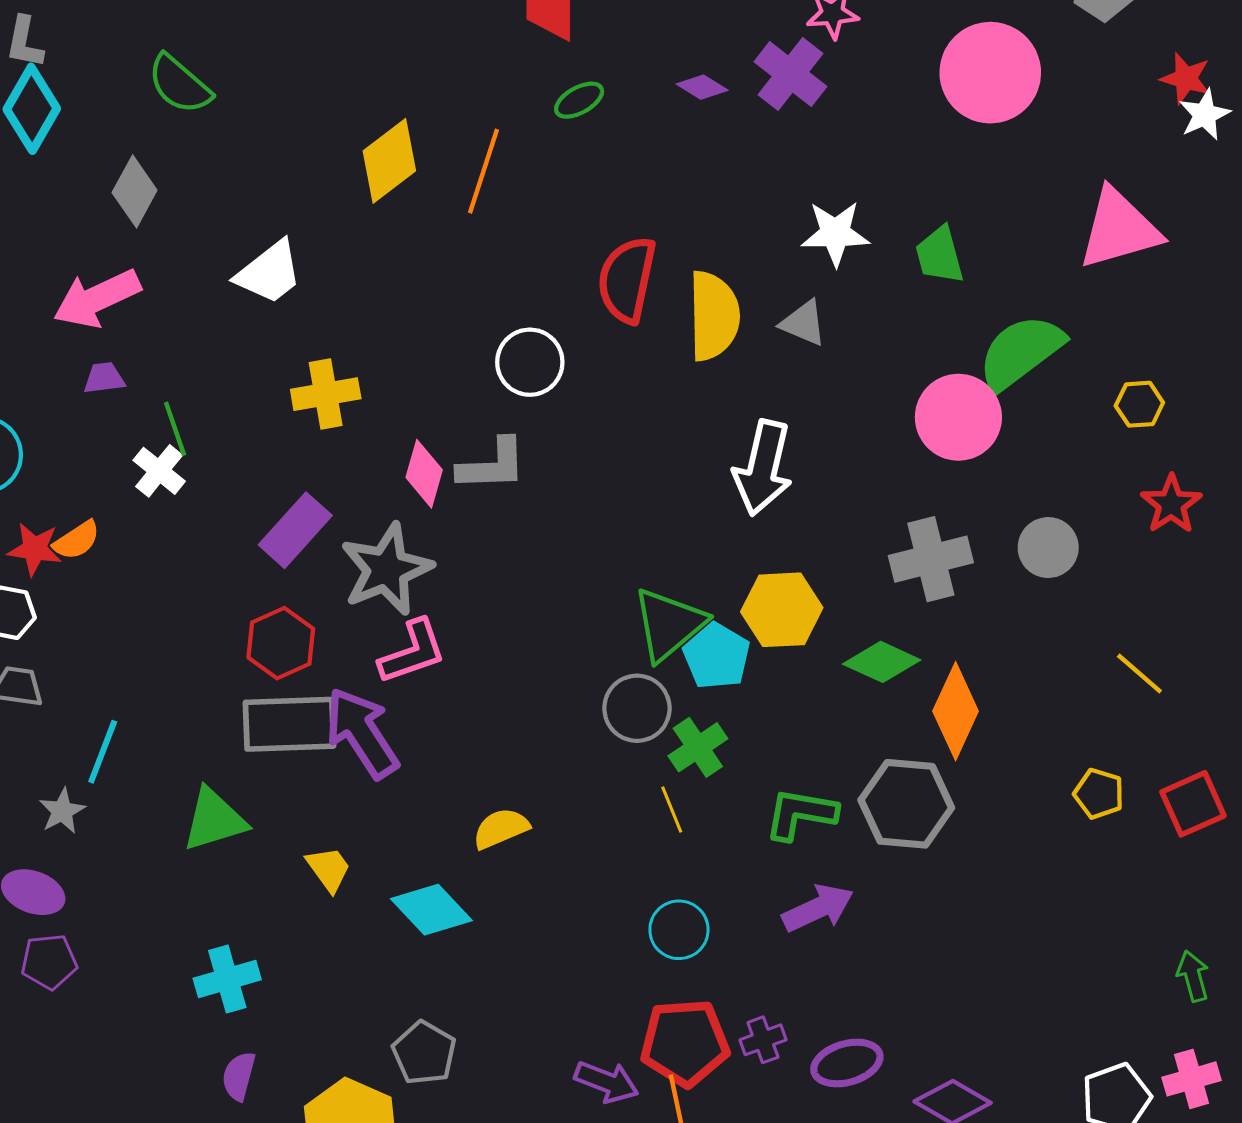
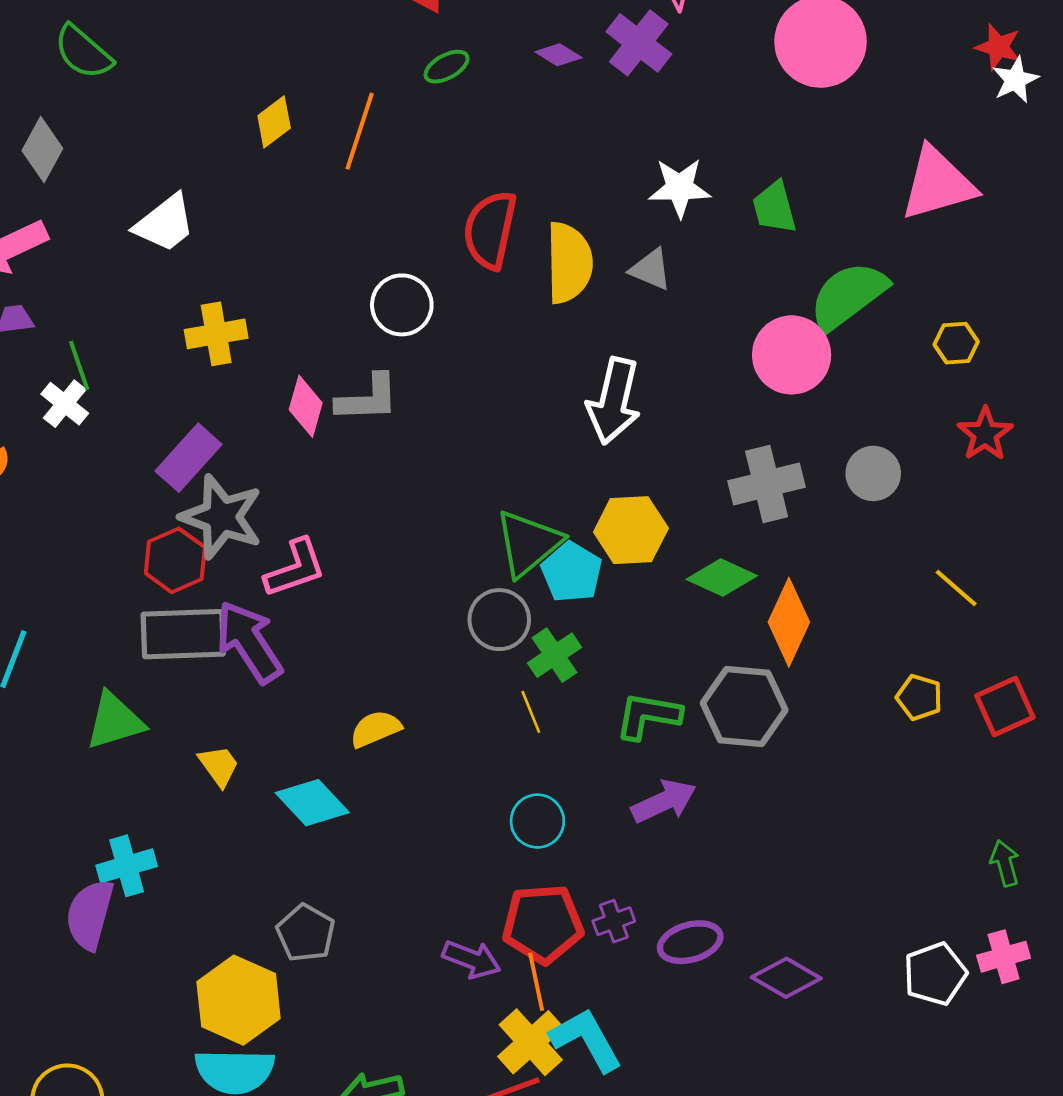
yellow diamond: (389, 161) -> (274, 122), size x0.7
gray star: (386, 569) -> (221, 517), moved, turned -30
purple semicircle: (239, 1076) -> (90, 915), moved, size x1.6

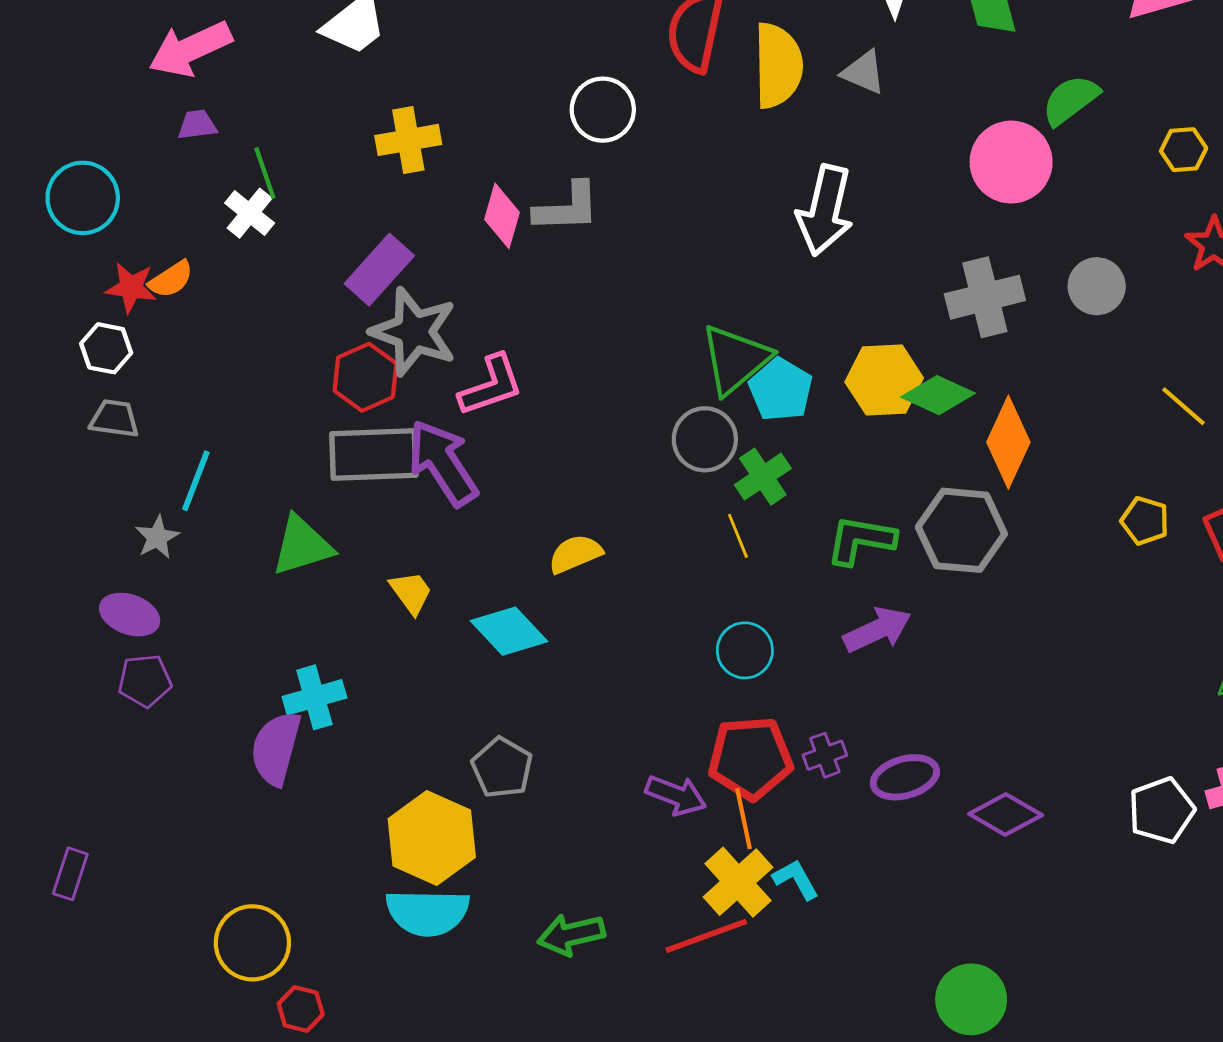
green semicircle: (848, 296) -> (1070, 100), size x0.7
yellow hexagon: (631, 530) -> (884, 380), moved
cyan L-shape: (586, 1040) -> (796, 879), size x0.6

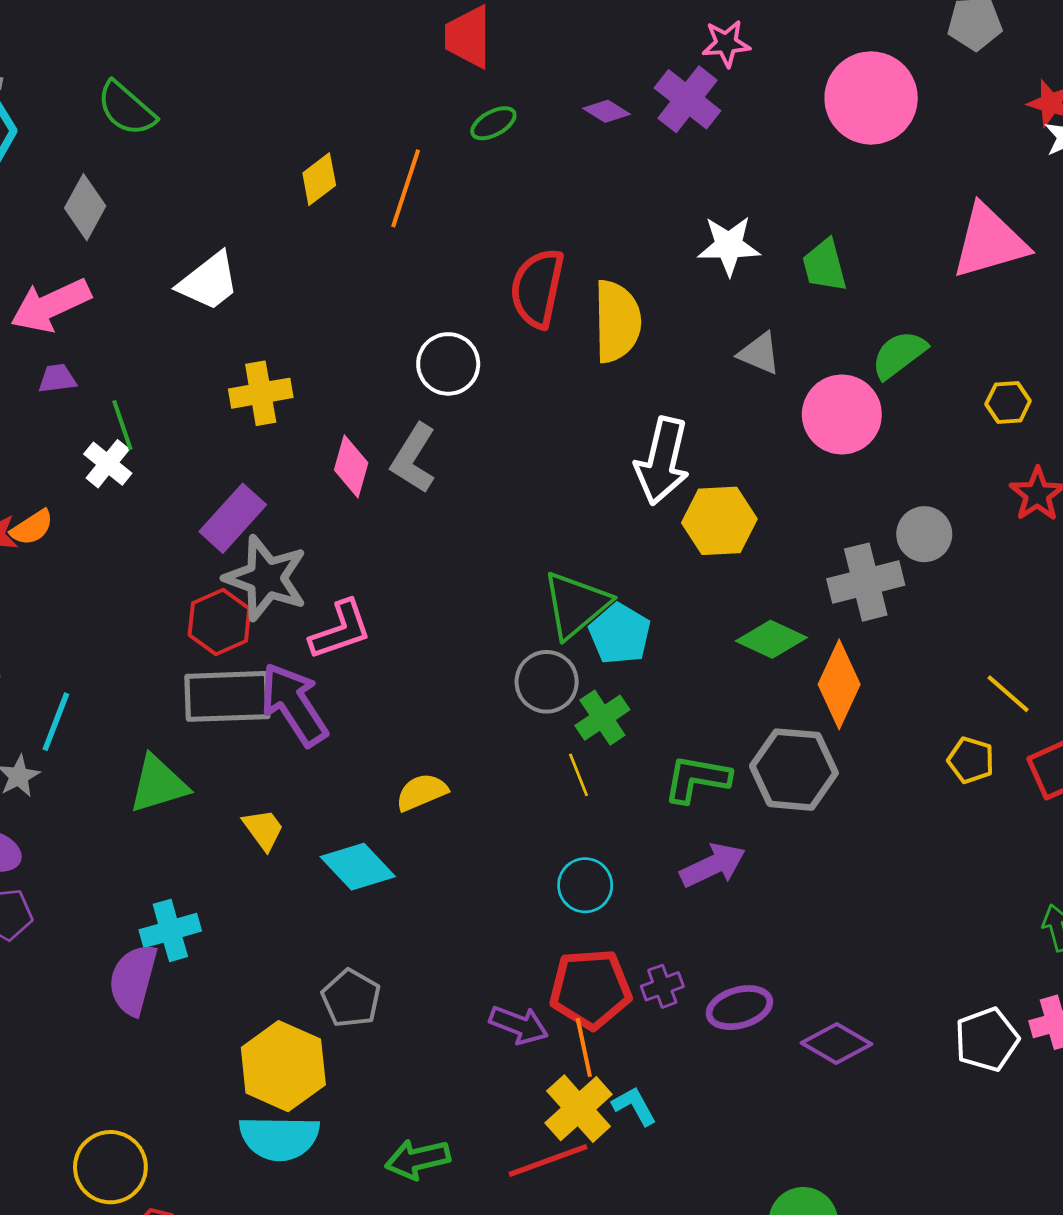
gray triangle: (864, 72) -> (759, 353), moved
gray L-shape: (567, 208) -> (414, 458), turned 124
gray cross: (985, 297) -> (866, 582), moved
yellow hexagon: (884, 380) -> (719, 521), moved
yellow line: (1184, 406) -> (1008, 694), moved

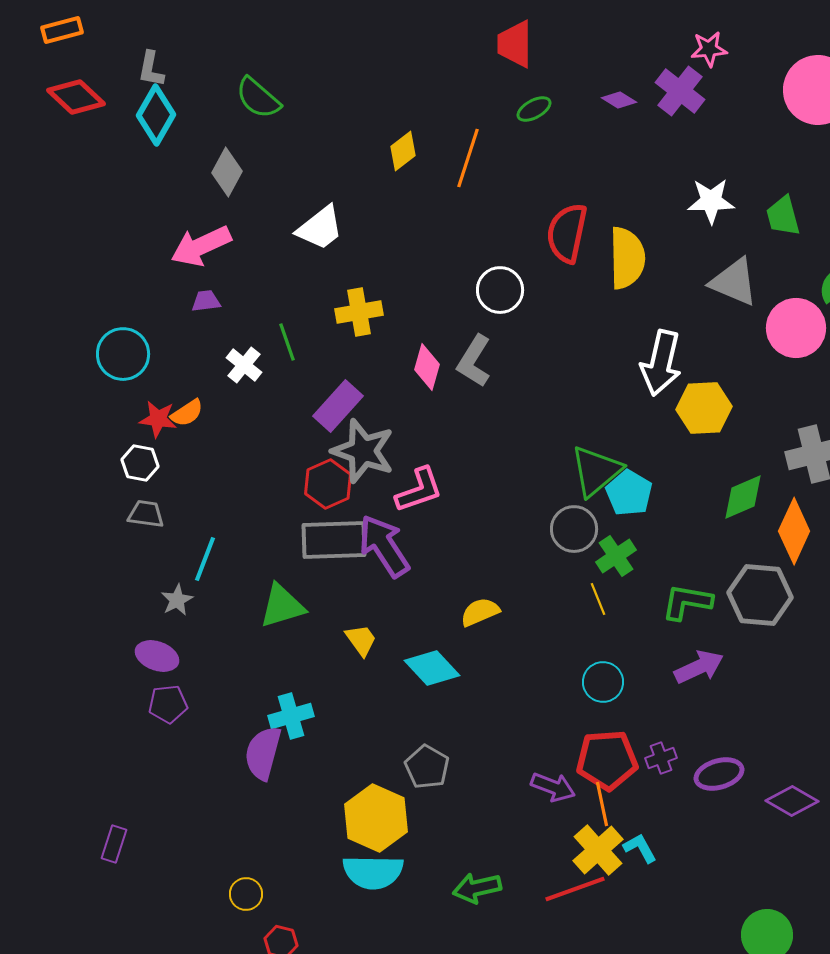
gray triangle: (759, 353) -> (734, 282), size x1.5
green line: (122, 425) -> (287, 342), moved
green diamond: (771, 639) -> (743, 497), turned -48
yellow circle: (110, 1167) -> (246, 894), size x0.6

